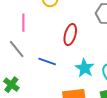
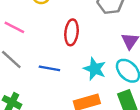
pink line: (23, 23) -> (14, 27), turned -54

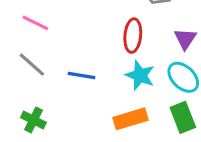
red ellipse: (72, 32) -> (133, 36), moved

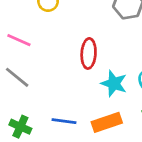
red ellipse: (133, 36) -> (89, 53), moved
blue line: (82, 76) -> (64, 121), moved

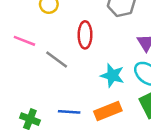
red ellipse: (89, 53) -> (85, 35), moved
gray line: (17, 77) -> (57, 60), moved

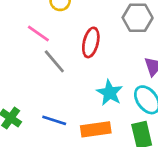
pink line: (24, 41) -> (38, 34), moved

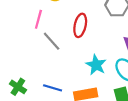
pink line: (38, 34) -> (38, 19), turned 72

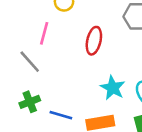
gray line: (52, 41) -> (30, 62), moved
green cross: (18, 87) -> (30, 102), moved, turned 35

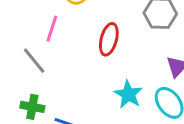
green cross: (30, 102) -> (32, 107), turned 30

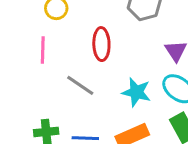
gray line: (34, 61) -> (80, 85), moved

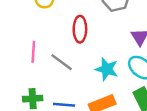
pink line: (43, 50) -> (33, 52), moved

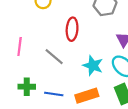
pink line: (33, 52) -> (20, 46), moved

